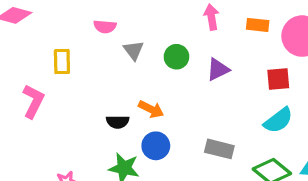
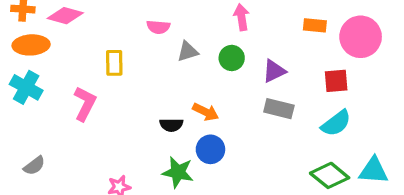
pink arrow: (211, 17) -> (241, 17), moved
gray triangle: (134, 50) -> (188, 51), turned 50
gray rectangle: (219, 149) -> (279, 109), moved

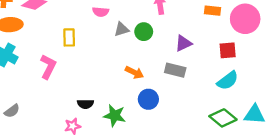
green circle: (232, 58) -> (144, 32), moved
gray rectangle: (279, 109) -> (175, 70), moved
black semicircle: (171, 125) -> (85, 104), moved
blue circle: (210, 149) -> (148, 99), moved

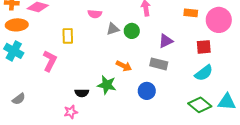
blue circle: (148, 99) -> (147, 91), moved
green star: (115, 116) -> (107, 85), moved

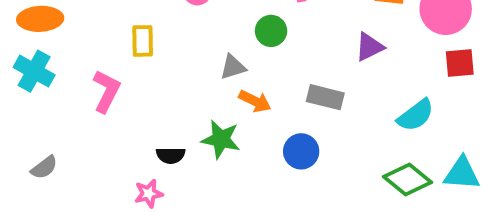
gray triangle: (113, 29) -> (233, 67), moved
purple triangle: (166, 41) -> (369, 47), moved
red square: (204, 47) -> (460, 63), moved

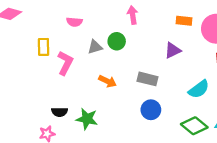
gray triangle: (233, 67) -> (95, 47), moved
pink L-shape: (106, 91) -> (65, 63), moved
green star: (221, 139) -> (87, 119), moved
blue circle: (301, 151) -> (151, 110), moved

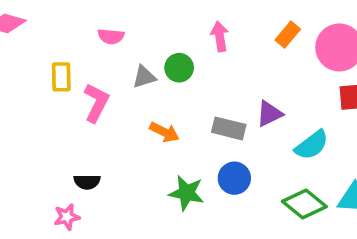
pink arrow: (133, 15) -> (220, 36), moved
orange rectangle: (184, 21) -> (288, 35), turned -56
purple triangle: (173, 50) -> (269, 114), moved
green star: (87, 119) -> (186, 193), moved

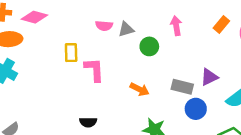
gray triangle: (144, 77) -> (126, 29), moved
pink L-shape: (96, 103) -> (94, 70), turned -30
blue circle: (234, 178) -> (196, 109), moved

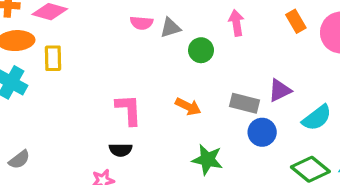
orange rectangle: (221, 24) -> (296, 21), turned -70
yellow rectangle: (71, 53) -> (53, 58), moved
pink L-shape: (94, 70) -> (129, 110), moved

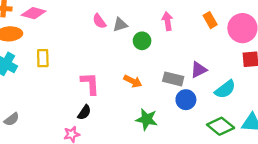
pink semicircle: (141, 23) -> (99, 21), turned 49
yellow rectangle: (53, 58) -> (43, 58), moved
black semicircle: (121, 150) -> (84, 112), turned -56

